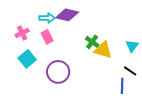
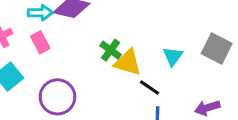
black line: (130, 71) -> (150, 88), moved

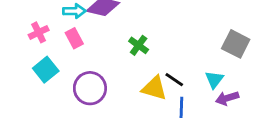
cyan triangle: (173, 56) -> (214, 80), moved
yellow triangle: (128, 63) -> (154, 88), moved

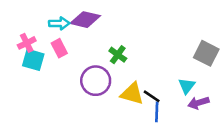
cyan square: (46, 70) -> (33, 60), moved, turned -35
black line: (174, 80) -> (152, 96), moved
purple circle: (90, 88) -> (96, 81), moved

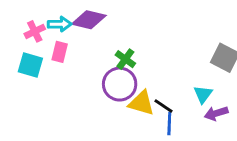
pink cross: (27, 43) -> (35, 31), moved
pink rectangle: (59, 48) -> (60, 52), turned 42
purple circle: (96, 81) -> (120, 84), moved

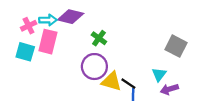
pink rectangle: (60, 52) -> (48, 42), size x1.5
green cross: (125, 59) -> (99, 38), moved

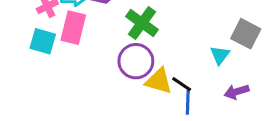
green cross: (99, 38) -> (142, 23), size x1.5
cyan triangle: (159, 74) -> (220, 55), moved

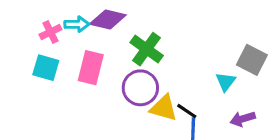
pink rectangle: (73, 28) -> (91, 68), moved

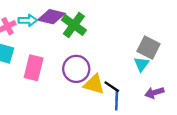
green cross: (147, 49) -> (74, 25), moved
gray square: (252, 60) -> (149, 48), moved
pink rectangle: (91, 68) -> (34, 68), moved

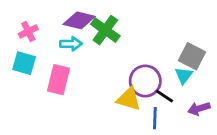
cyan arrow: (28, 20) -> (71, 44), moved
purple circle: (76, 69) -> (145, 81), moved
black line: (112, 87) -> (165, 96), moved

